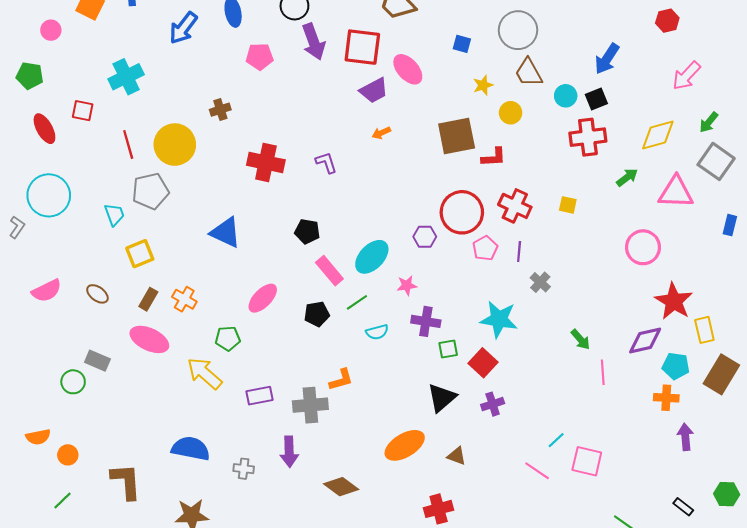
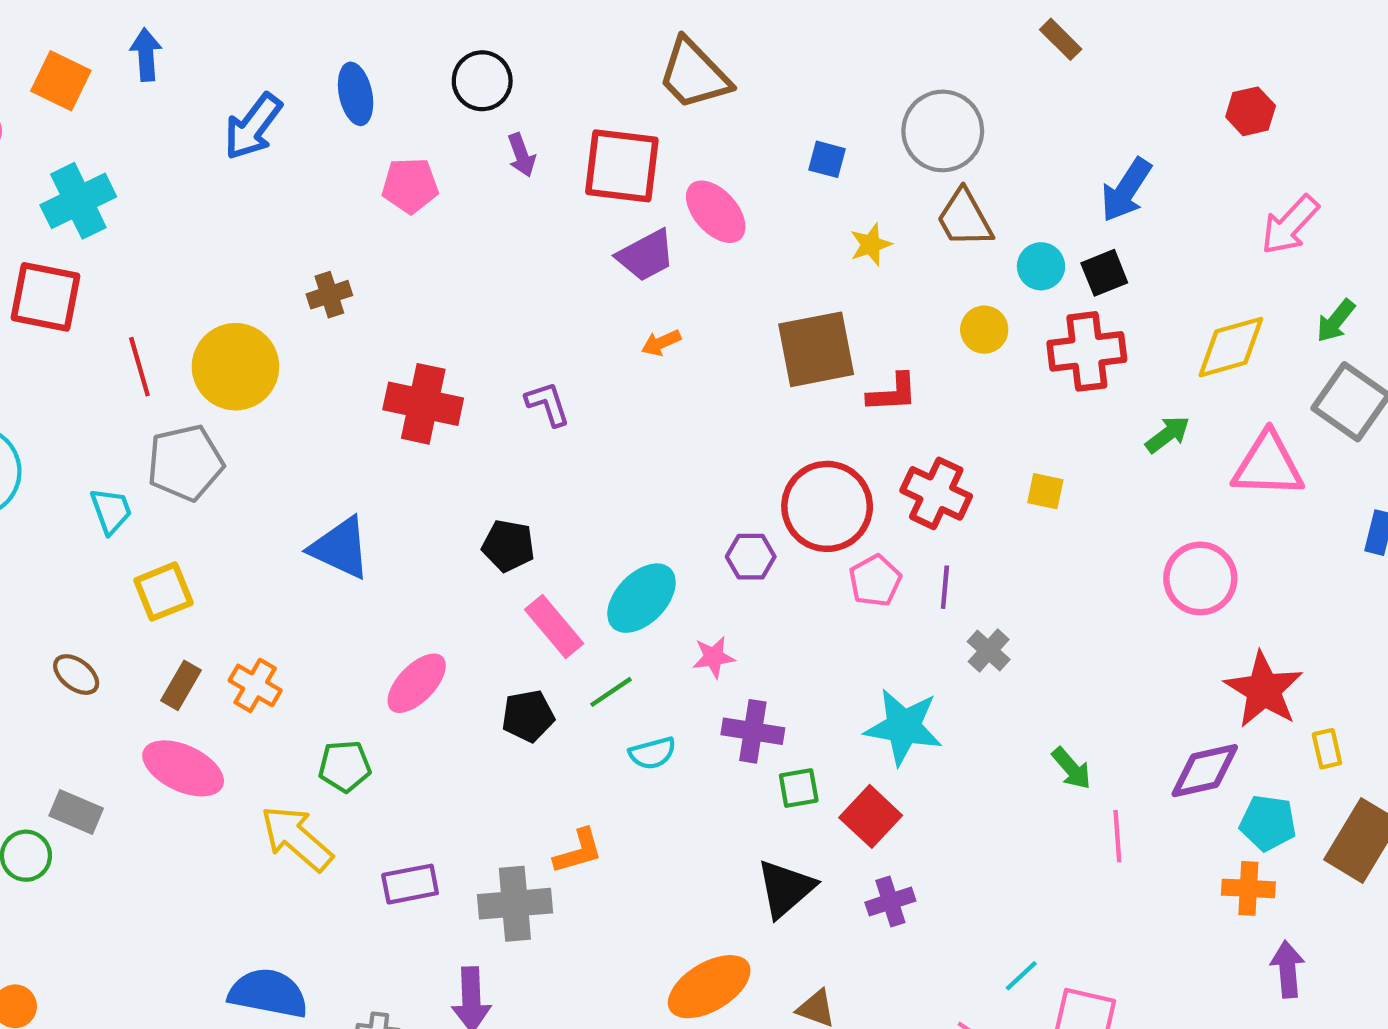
purple arrow: (314, 42) -> (521, 155), size x0.6
cyan cross: (126, 77) -> (78, 201), moved
red square: (83, 111) -> (46, 297), size x1.6
yellow circle: (511, 113) -> (984, 330), moved
yellow rectangle: (704, 330) -> (1327, 749), size x0.7

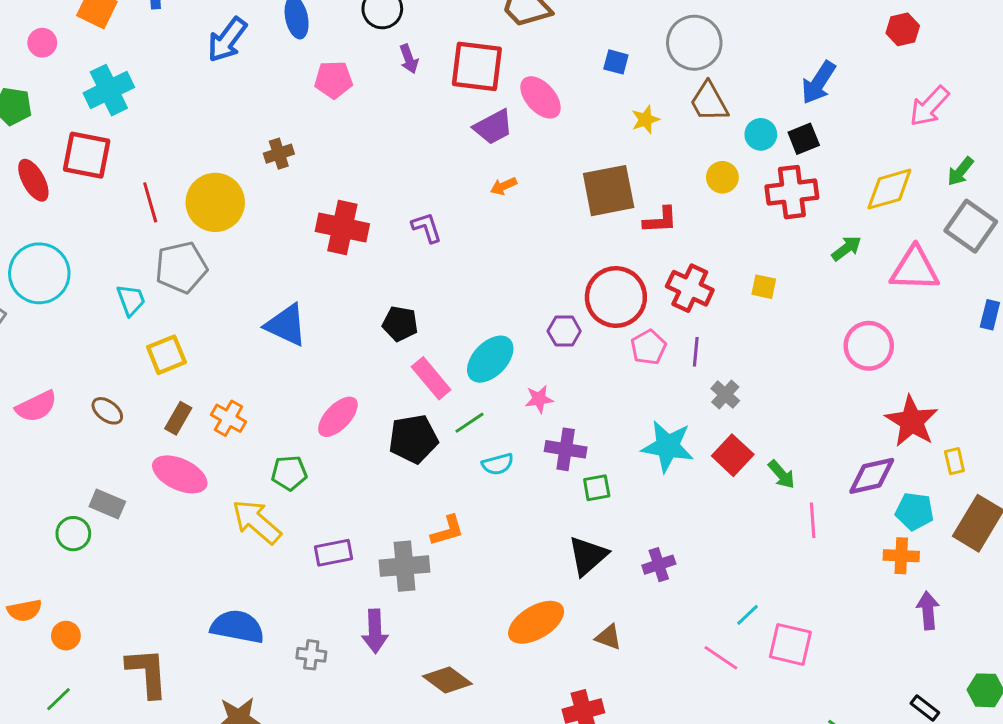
black pentagon: (528, 716) -> (413, 439), size x1.4
red square: (871, 816) -> (733, 455), moved

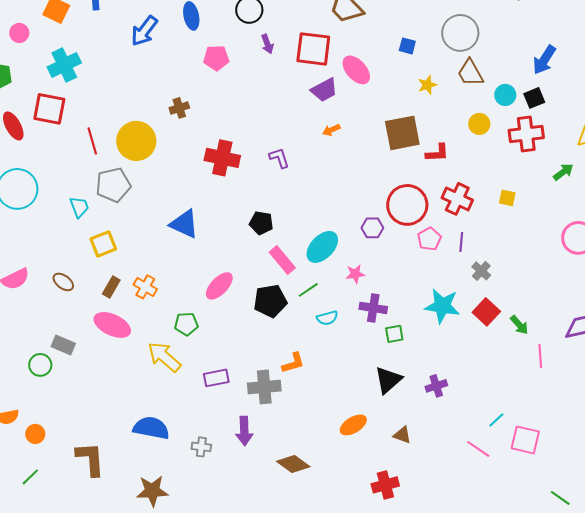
orange ellipse: (536, 622) -> (353, 425), size x0.7

